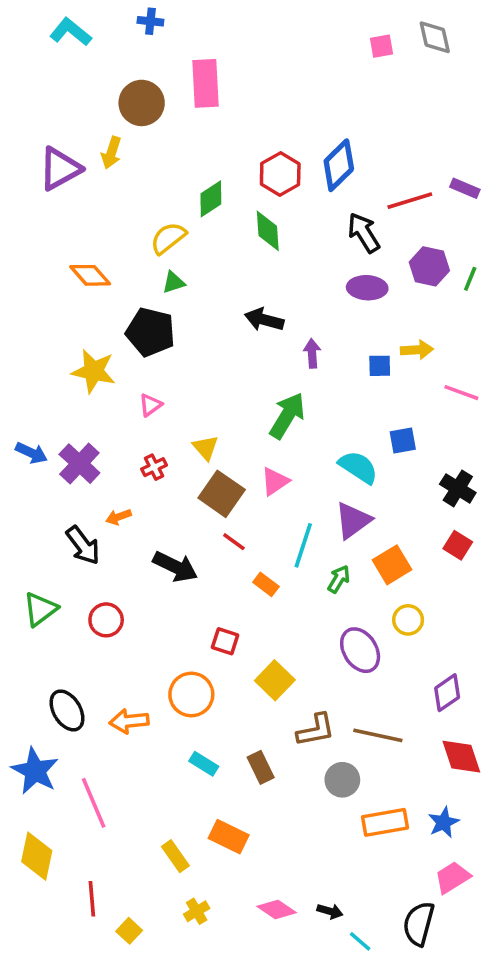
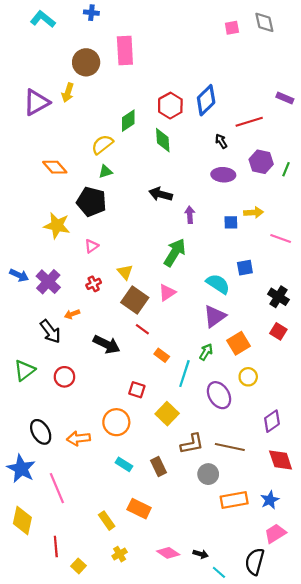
purple rectangle: (465, 188) -> (285, 98), moved
black arrow: (364, 233) -> (221, 141), size x0.6
cyan line: (303, 545) -> (184, 374), moved

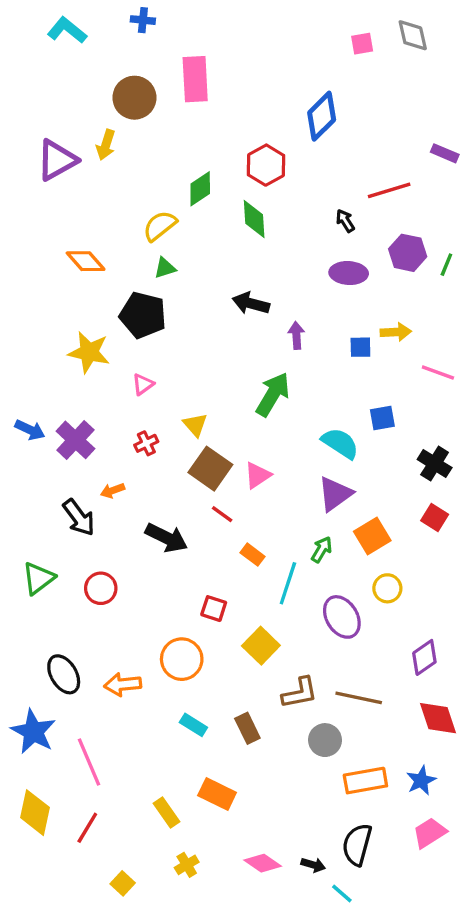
blue diamond: (206, 100) -> (322, 116), moved
pink triangle: (167, 293) -> (258, 475), moved
red line: (56, 546) -> (87, 828), moved, turned 36
black semicircle: (255, 562) -> (357, 845), moved

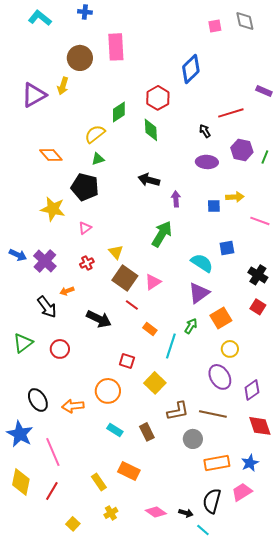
purple ellipse: (342, 617) -> (220, 377), moved
pink trapezoid: (430, 833) -> (242, 492), moved

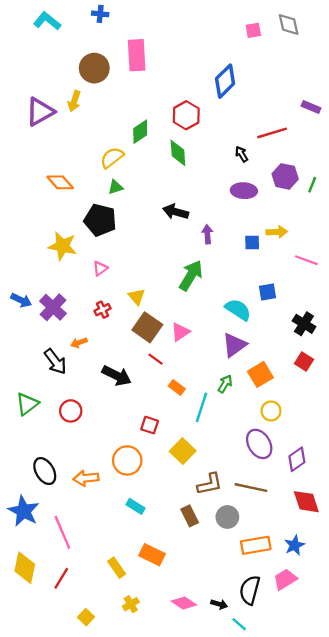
brown rectangle: (147, 432) -> (190, 516), moved

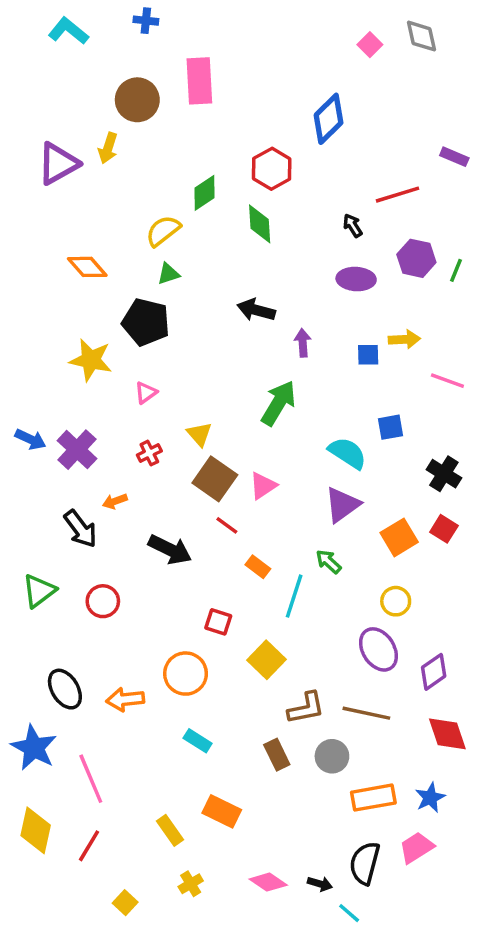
pink square: (253, 30) -> (370, 45), turned -35
orange square: (260, 374) -> (399, 537), moved
green arrow: (225, 384) -> (329, 562), turned -78

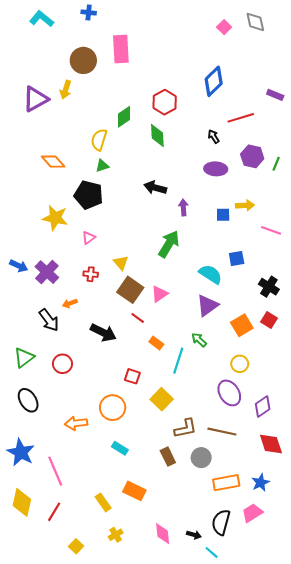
blue diamond: (329, 119) -> (214, 81), moved
yellow semicircle: (163, 231) -> (99, 140), turned -35
red cross: (149, 453) -> (91, 274), turned 32
black ellipse: (65, 689) -> (28, 400), moved
pink diamond: (268, 882) -> (163, 534), turned 50

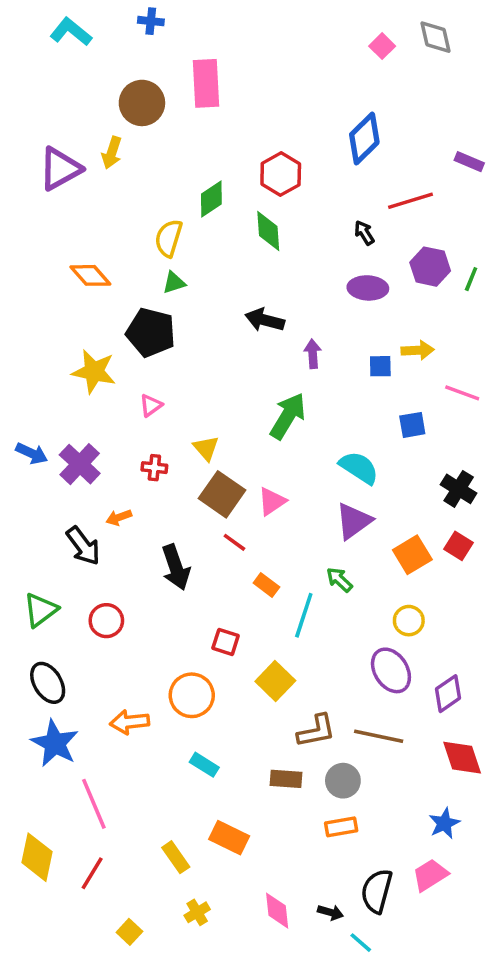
blue square: (237, 259) -> (412, 425), moved
black arrow: (103, 333) -> (176, 567), turned 45
blue star: (21, 452) -> (55, 743), moved
brown rectangle: (168, 457) -> (286, 779), turned -60
orange rectangle: (226, 483) -> (341, 827), moved, size x0.7

